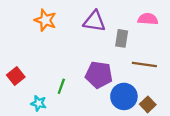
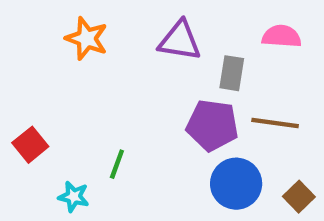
purple pentagon: (99, 75) -> (212, 125), moved
brown square: (148, 104) -> (299, 197), moved

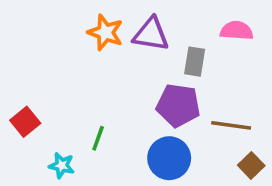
orange star: (87, 39) -> (105, 32), moved
brown line: (275, 123) -> (231, 125), moved
blue circle: (236, 184) -> (169, 158), moved

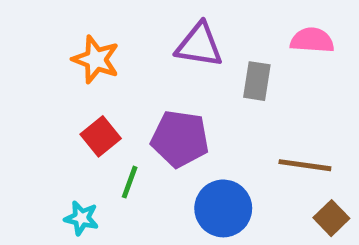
orange star: (105, 32) -> (96, 59), moved
purple pentagon: (178, 105) -> (180, 139), moved
red square: (25, 122) -> (101, 136), moved

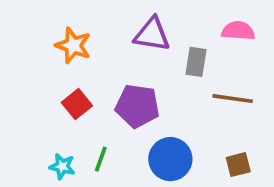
brown line: (305, 165) -> (233, 99), moved
green line: (130, 182) -> (101, 159), moved
brown square: (331, 218) -> (238, 165), moved, turned 30

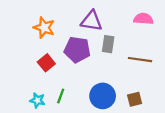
gray rectangle: (196, 62) -> (108, 44), moved
purple pentagon: (137, 106) -> (77, 50), moved
brown square: (238, 165) -> (135, 99), moved

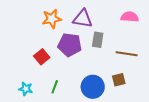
orange star: (44, 28) -> (52, 19), moved, turned -30
brown square: (135, 99) -> (119, 80), moved
cyan star: (38, 100) -> (26, 89), moved

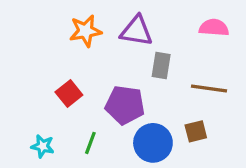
purple pentagon: (70, 45) -> (125, 105), moved

